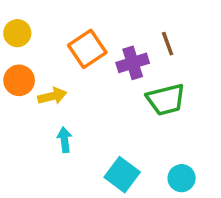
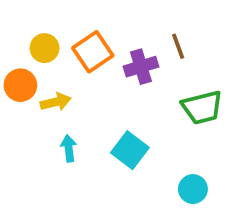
yellow circle: (17, 33) -> (45, 48), moved
green trapezoid: (166, 100) -> (202, 107), moved
cyan square: (122, 175) -> (130, 150), moved

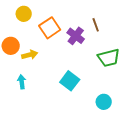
yellow circle: (45, 48) -> (24, 14), moved
purple cross: (141, 67) -> (76, 36), turned -36
cyan arrow: (69, 148) -> (22, 82), moved

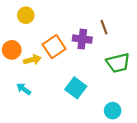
orange square: (50, 28) -> (54, 47), moved
purple cross: (76, 36) -> (82, 39), turned -30
cyan arrow: (22, 82) -> (24, 89), turned -48

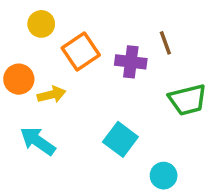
orange square: (54, 47) -> (81, 52), moved
cyan arrow: (24, 89) -> (38, 141), size x1.5
cyan circle: (113, 111) -> (164, 176), moved

